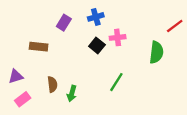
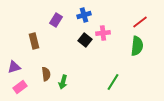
red line: (175, 26) -> (140, 22), moved
brown rectangle: (39, 47) -> (34, 41), turned 70
green line: (116, 82) -> (113, 82), moved

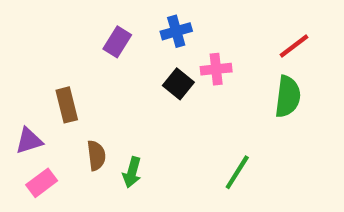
brown rectangle: (34, 41) -> (67, 105), moved

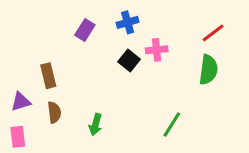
brown semicircle: (96, 155) -> (54, 112), moved
pink rectangle: (42, 183) -> (18, 137), moved, turned -60

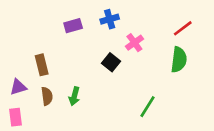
purple rectangle: (85, 30) -> (73, 26), turned 42
pink cross: (157, 50) -> (134, 43), turned -30
black square: (129, 60) -> (111, 62), moved
green arrow: (96, 125) -> (74, 96), moved

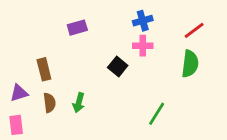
blue cross: (110, 19) -> (143, 21), moved
pink cross: (134, 43) -> (143, 46), turned 36

